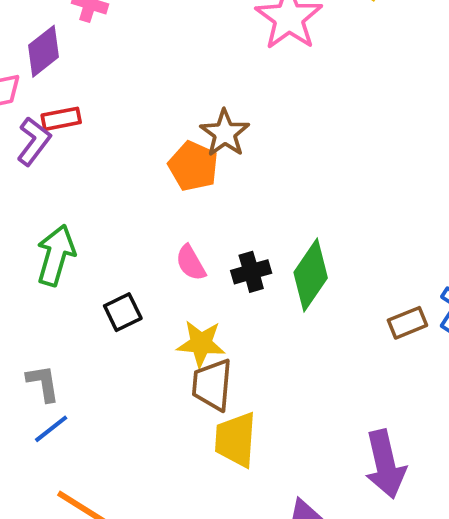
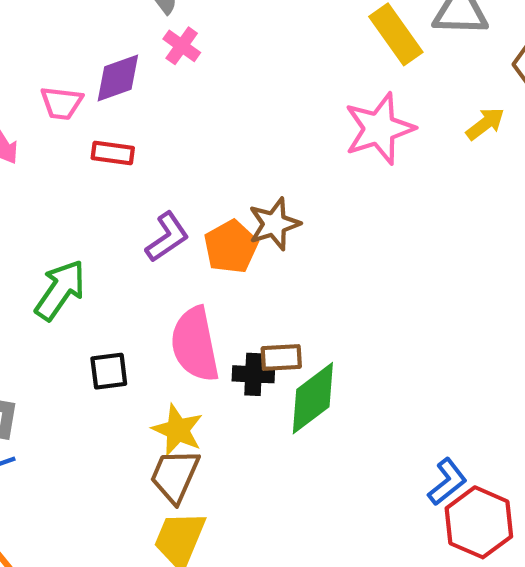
purple L-shape: (34, 141) -> (167, 237), moved
pink semicircle: (191, 263) -> (195, 344), size x1.8
brown rectangle: (407, 323) -> (281, 358), moved

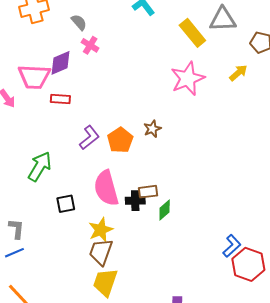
pink trapezoid: (61, 103) -> (34, 77), size x1.6
brown star: (274, 224) -> (152, 129), moved, size x0.7
green diamond: (313, 398) -> (165, 210), size x0.6
yellow star: (178, 430) -> (101, 230), turned 30

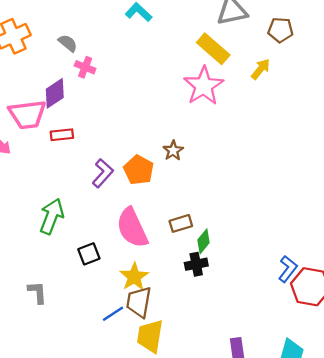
yellow rectangle: (192, 33) -> (213, 49), moved
black cross: (135, 201) -> (196, 264), moved
blue line: (14, 253) -> (113, 314), moved

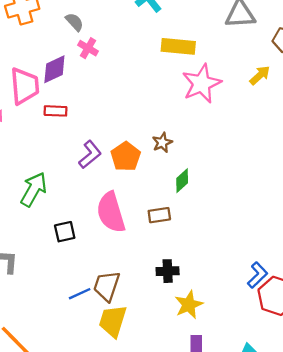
yellow rectangle: (213, 49) -> (178, 46), moved, turned -44
pink trapezoid: (27, 114) -> (25, 86), turned -96
green diamond: (203, 241) -> (182, 181), moved
black cross: (196, 264) -> (168, 271), moved
yellow star: (134, 277) -> (189, 305), moved

